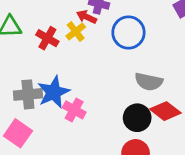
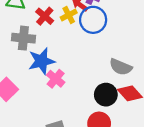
blue circle: (128, 33) -> (93, 20), moved
gray cross: (28, 94) -> (23, 38), moved

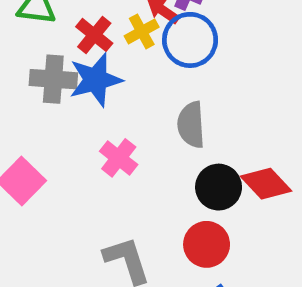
blue star: (42, 61) -> (96, 80), moved
gray semicircle: (121, 67) -> (191, 125), moved, turned 65

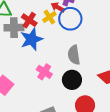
gray cross: (53, 79) -> (14, 28), moved
black circle: (219, 187) -> (72, 80), moved

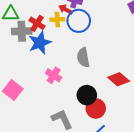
yellow cross: (49, 17) -> (57, 20), turned 32
black circle: (72, 80) -> (87, 95), moved

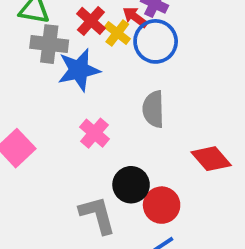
yellow cross: (57, 20) -> (117, 33), turned 32
red cross: (37, 23) -> (91, 21), moved
black circle: (87, 95) -> (131, 185), moved

